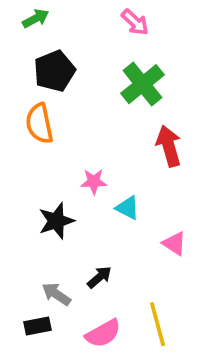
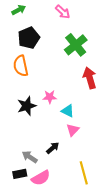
pink arrow: (135, 22) -> (63, 12), moved
black star: (56, 221) -> (27, 106), moved
pink triangle: (174, 243) -> (73, 130), moved, turned 40
pink semicircle: (103, 333) -> (41, 178), moved

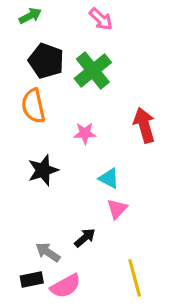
black pentagon: (29, 38) -> (46, 61), turned -30
green cross: (76, 45) -> (93, 70), moved
pink star: (50, 97) -> (85, 133), moved

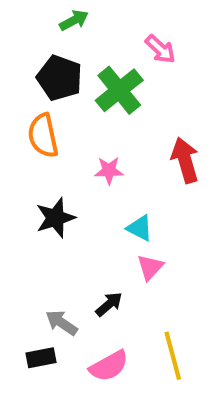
green arrow: (30, 16) -> (74, 20), moved
pink arrow: (101, 19) -> (160, 49), moved
pink semicircle: (66, 286) -> (109, 366), moved

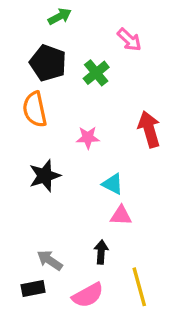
green cross: (119, 90) -> (96, 73), size x0.7
pink triangle: (150, 267) -> (121, 216), turned 50
black arrow: (109, 304) -> (101, 252), moved, turned -45

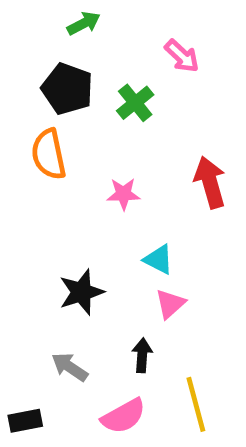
black star: (45, 176) -> (81, 292), moved
pink triangle: (121, 216) -> (170, 304), turned -45
black rectangle: (33, 288) -> (25, 421), moved

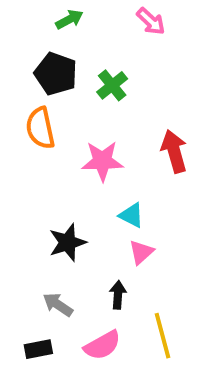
pink arrow: (182, 56) -> (151, 21), moved
pink star: (123, 194) -> (102, 161), size x1.5
black rectangle: (25, 421) -> (38, 349), moved

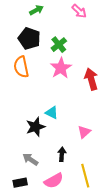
pink star: (102, 161) -> (61, 68), moved, turned -30
cyan triangle: (131, 215) -> (52, 113), moved
pink triangle: (141, 252) -> (84, 132), moved

